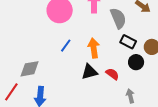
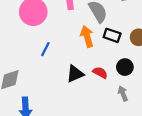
orange arrow: (94, 48) -> (87, 37), moved
black circle: (136, 62) -> (125, 67), moved

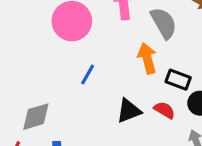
black rectangle: (112, 35) -> (178, 80), moved

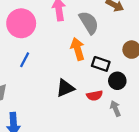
blue line: (88, 74) -> (25, 60), moved
red semicircle: (164, 110) -> (95, 96), moved, turned 140

